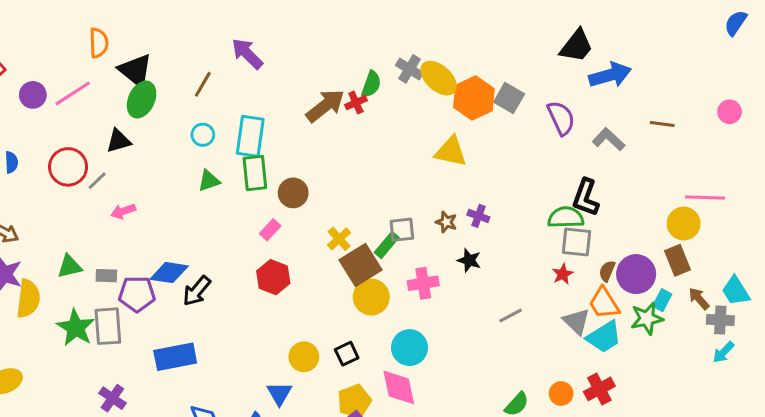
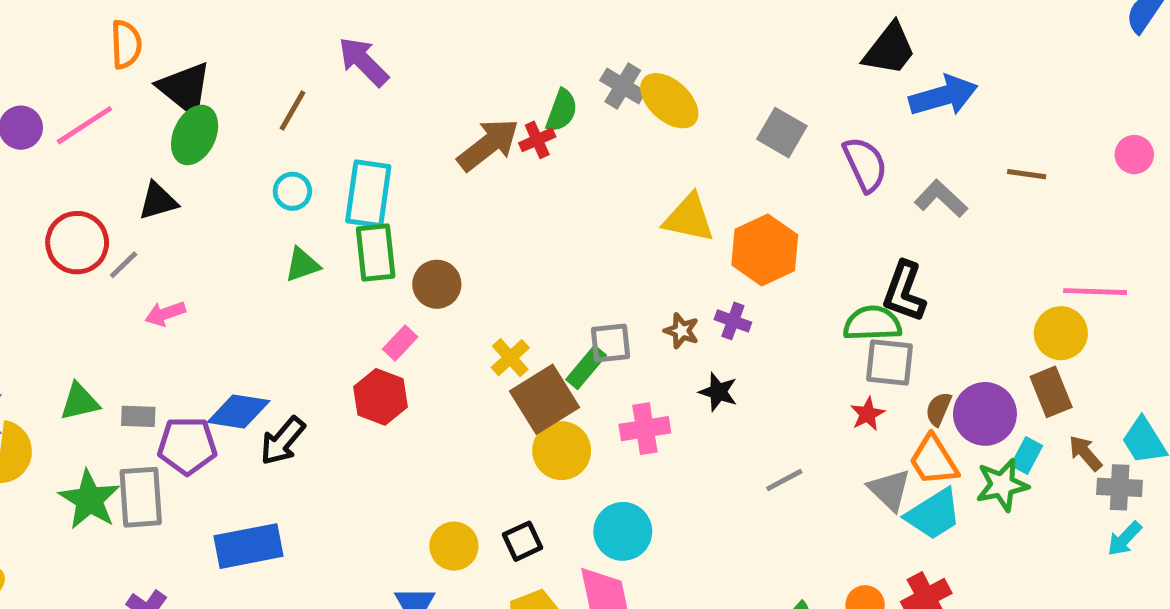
orange hexagon: (474, 98) -> (765, 250), moved
red hexagon: (273, 277) -> (381, 397), moved

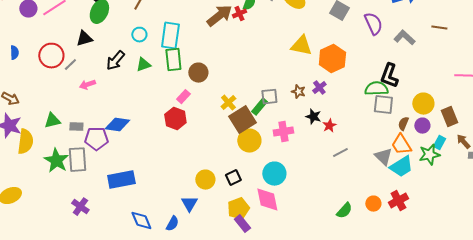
purple cross: (733, 321) -> (319, 88), turned 32
yellow circle: (1061, 333) -> (423, 104), moved
red star: (868, 414) -> (329, 126), moved
purple circle: (985, 414) -> (422, 126), size x0.6
black arrow: (283, 441) -> (115, 61), moved

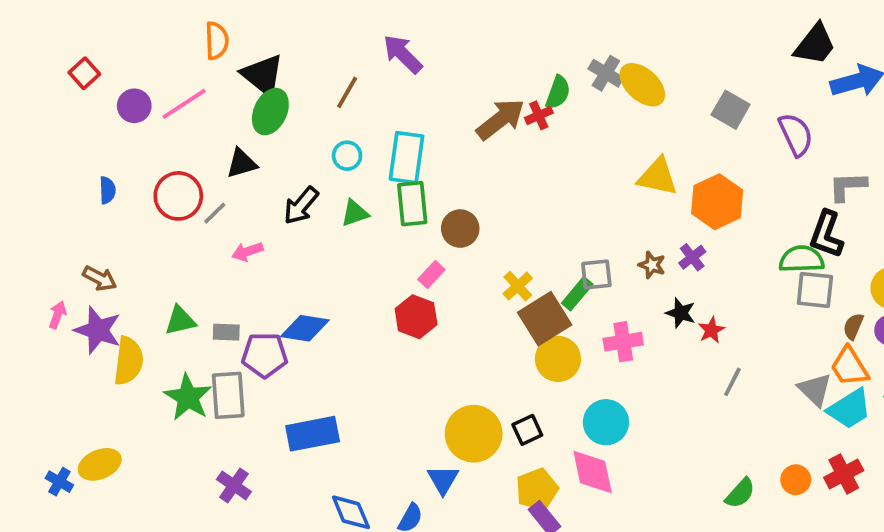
gray L-shape: (404, 38) -> (848, 186), moved, turned -45
gray line: (340, 153) -> (732, 382), turned -35
yellow circle: (205, 180) -> (474, 434), size x1.5

